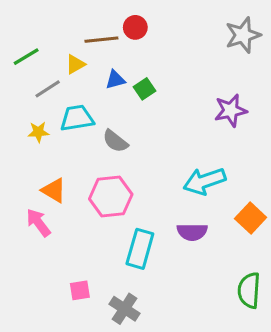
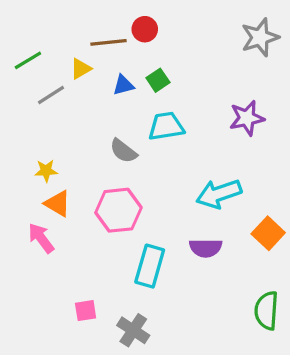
green square: (145, 89) -> (158, 80), moved
cyan trapezoid: (77, 118) -> (166, 126), moved
yellow star: (38, 132) -> (46, 171), moved

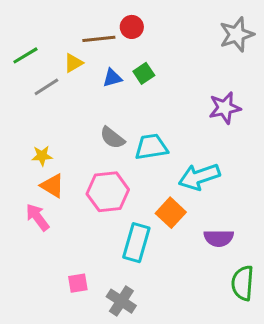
cyan trapezoid: (166, 126) -> (151, 147), moved
orange square: (268, 233) -> (171, 213), moved
purple semicircle: (206, 248) -> (219, 238), moved

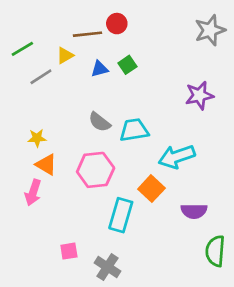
pink arrow: (37, 217) -> (33, 193), turned -125

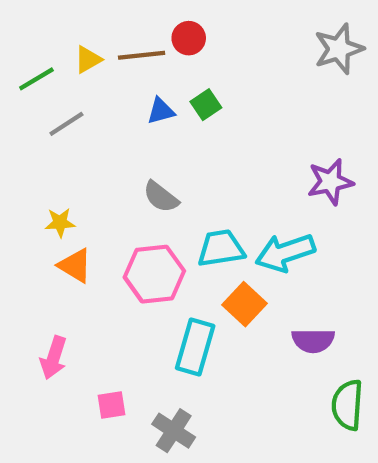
yellow triangle: (65, 55) -> (88, 60), moved
purple star: (199, 95) -> (330, 182), moved
cyan trapezoid: (134, 130) -> (221, 248), moved
pink arrow: (33, 193) -> (54, 358), moved

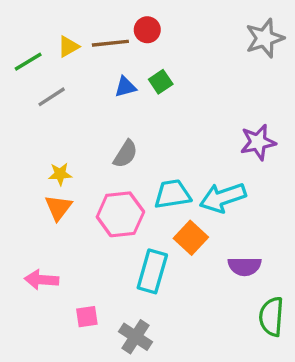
gray semicircle: (161, 197) -> (125, 154), turned -96
yellow star: (60, 223) -> (60, 174), moved
orange triangle: (75, 265) -> (58, 208), turned 36
pink arrow: (54, 358) -> (42, 280), turned 76

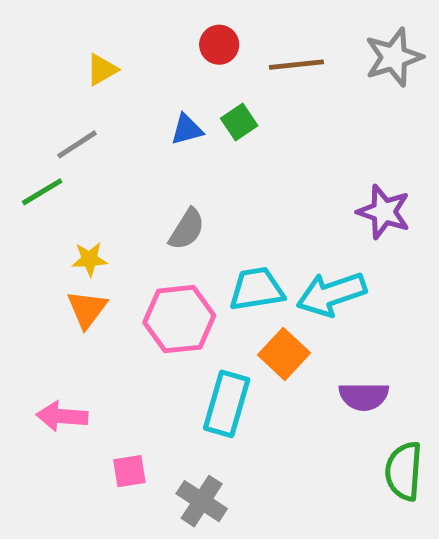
brown line: (110, 43) -> (296, 65), moved
green line: (28, 62) -> (42, 192), moved
purple star: (258, 142) -> (384, 212), turned 30

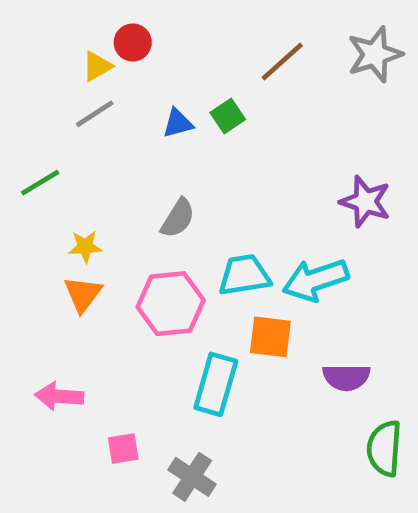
red circle: (219, 45) -> (133, 43), moved
brown line: (296, 65) -> (282, 61), turned -36
gray line: (77, 144) -> (95, 114), moved
orange square: (284, 354) -> (270, 337), turned -36

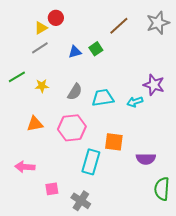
yellow star: (85, 247) -> (42, 86), moved
cyan trapezoid: (244, 275) -> (103, 98), moved
cyan arrow: (315, 280) -> (135, 102), moved, size x0.6
orange triangle: (83, 294) -> (35, 124), turned 42

